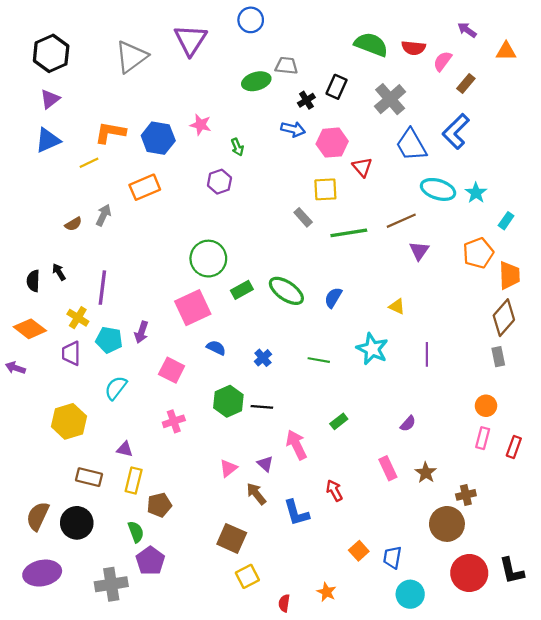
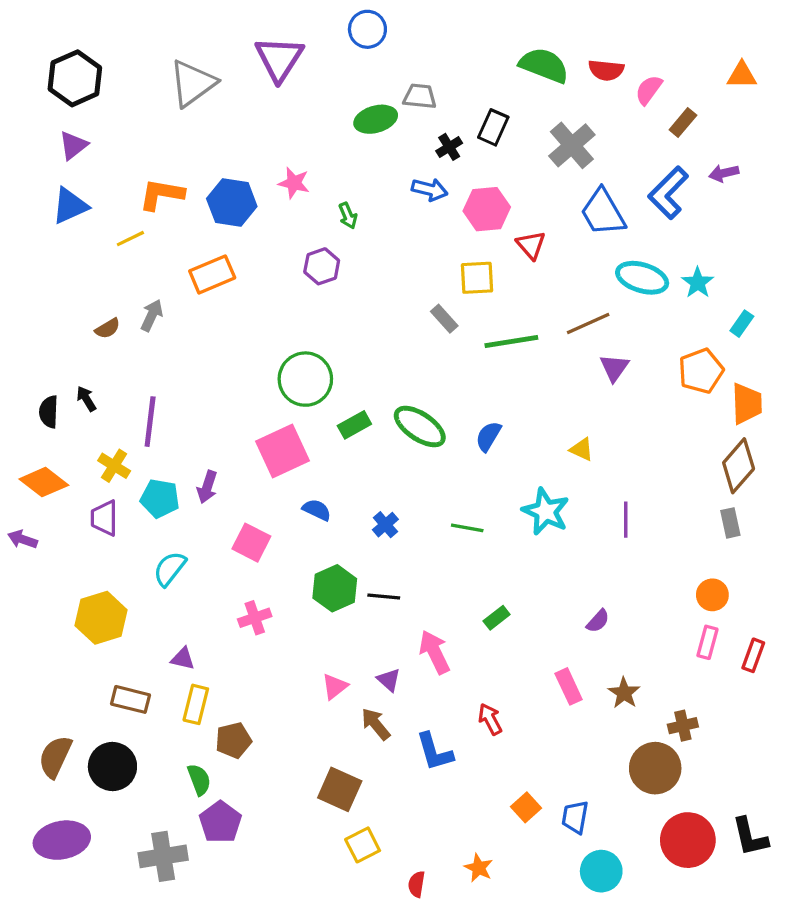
purple arrow: (467, 30) -> (724, 173), moved, turned -48

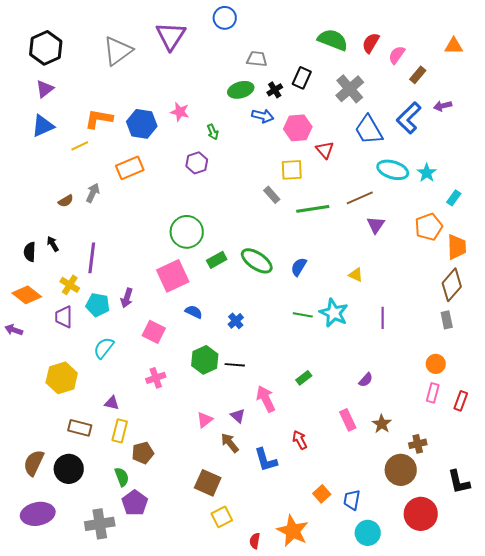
red semicircle: (606, 70) -> (371, 43), turned 115
green ellipse: (376, 119) -> (241, 90), moved
green line: (467, 528) -> (303, 315), moved
black L-shape: (750, 837) -> (459, 482), moved
orange star: (479, 868) -> (293, 531), size x1.8

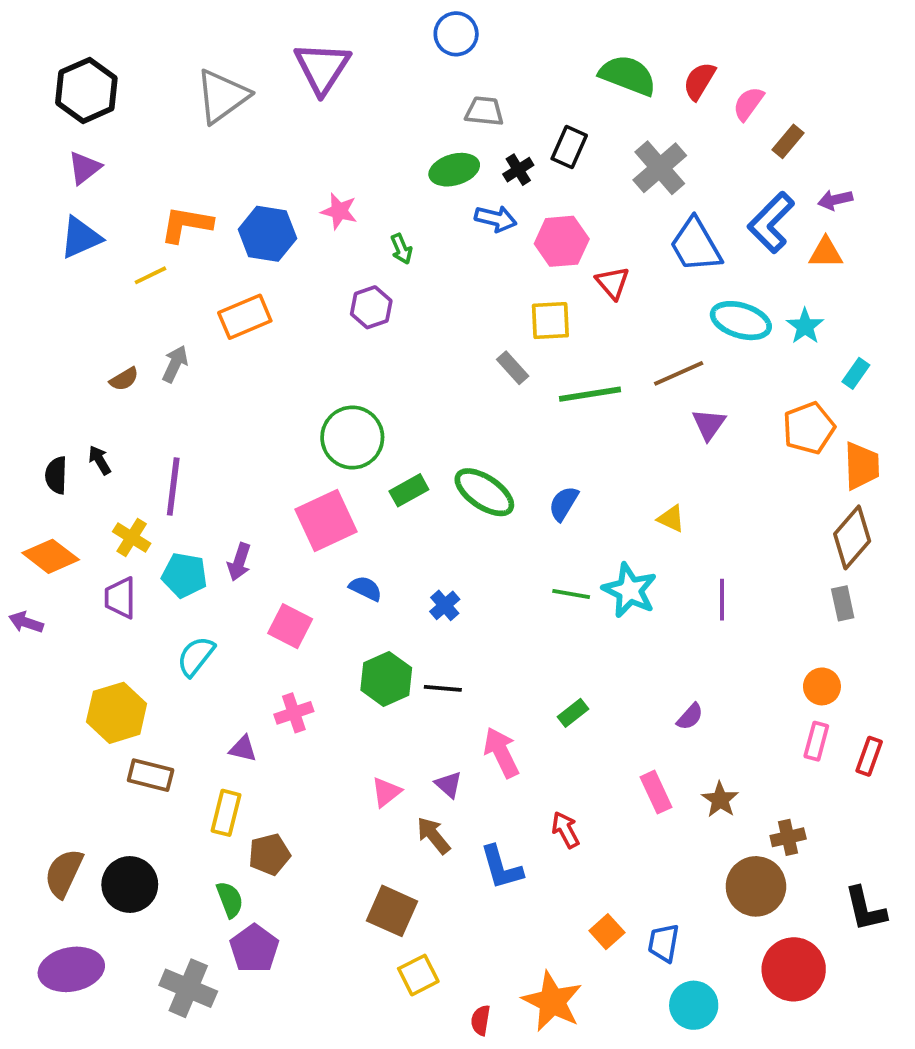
blue circle: (225, 18) -> (456, 34), moved
orange triangle: (454, 46) -> (826, 253), moved
purple triangle: (112, 403) -> (243, 749), moved
brown rectangle: (80, 428) -> (151, 775), moved
gray cross: (100, 524) -> (188, 988), turned 32

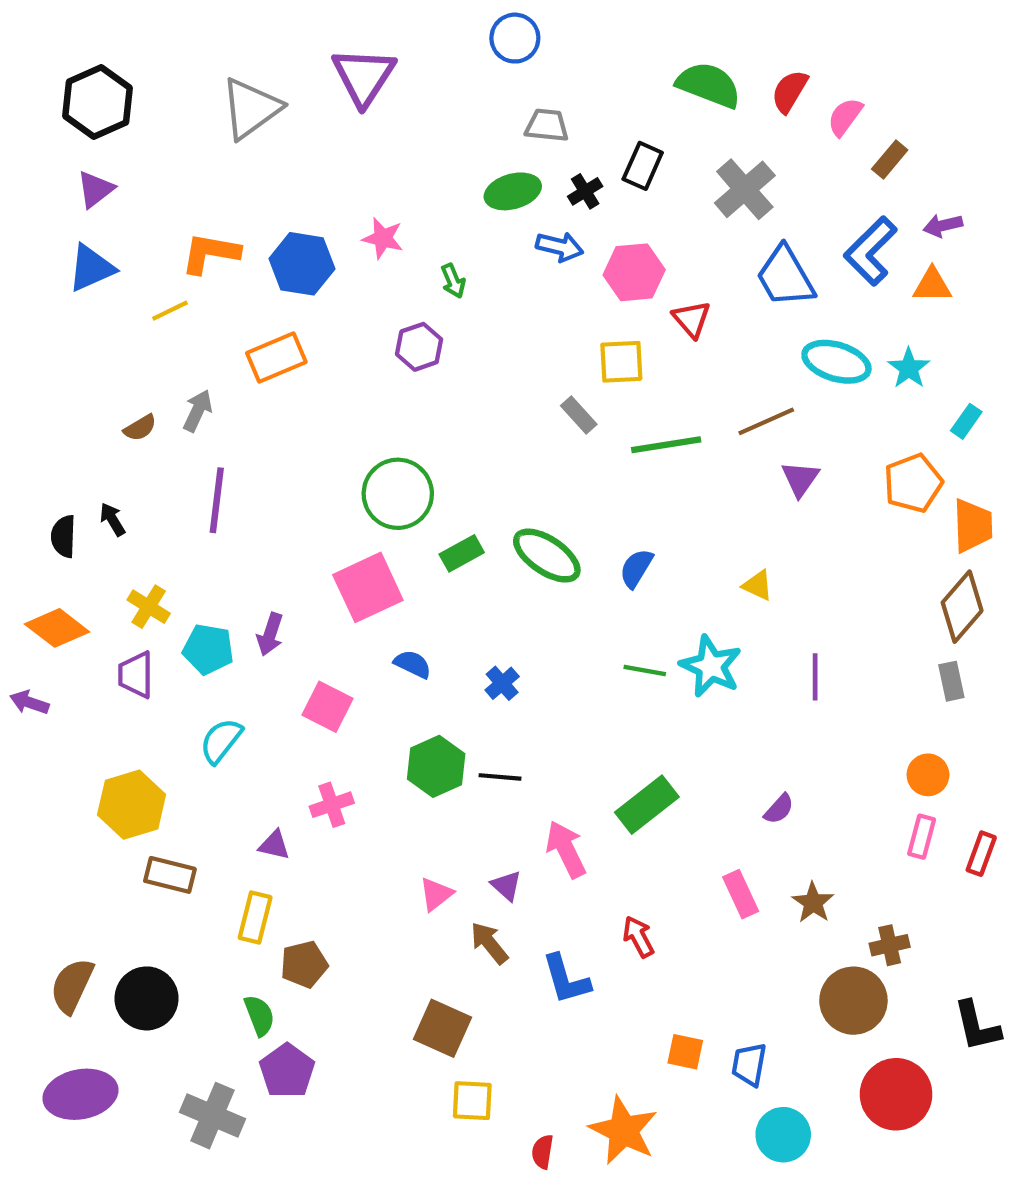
purple line: (173, 487) -> (217, 500), moved
green rectangle: (573, 713) -> (647, 805), size x1.8
orange square: (607, 932) -> (685, 1052), turned -36
yellow square: (418, 975) -> (472, 1101), turned 30

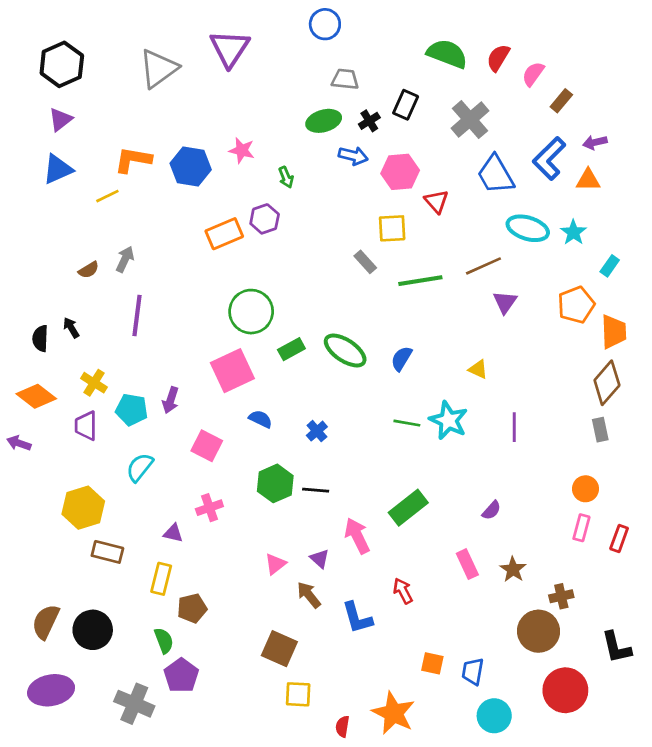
orange rectangle: (276, 357) -> (224, 234), moved

